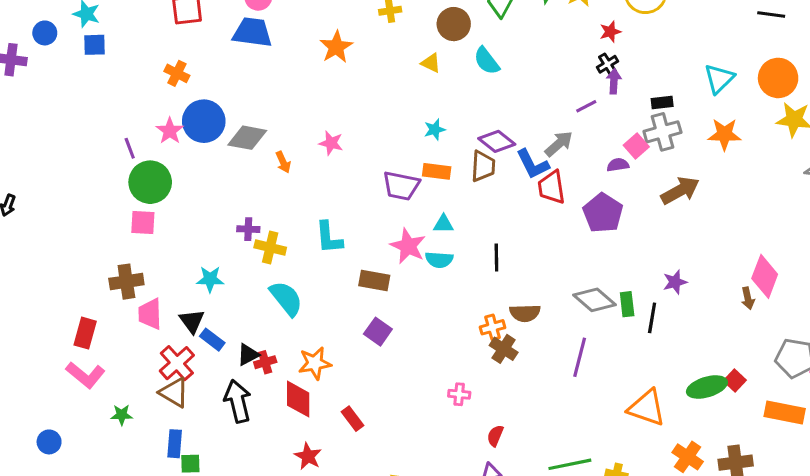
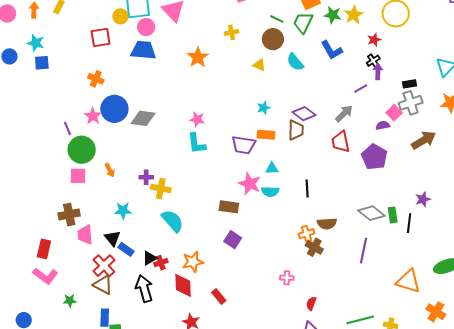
orange arrow: (283, 162) -> (110, 170), moved
blue L-shape: (533, 164) -> (332, 50), moved
cyan L-shape: (329, 238) -> (196, 143), moved

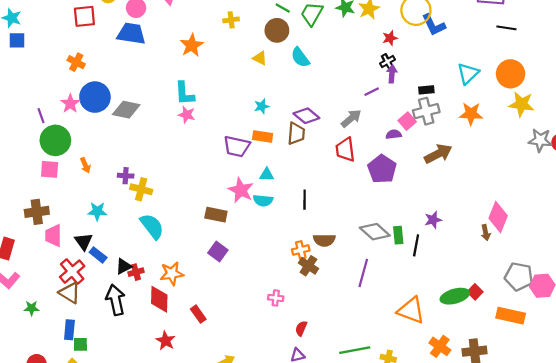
blue L-shape: (332, 50) -> (434, 25), moved
cyan L-shape: (196, 143) -> (185, 93), moved

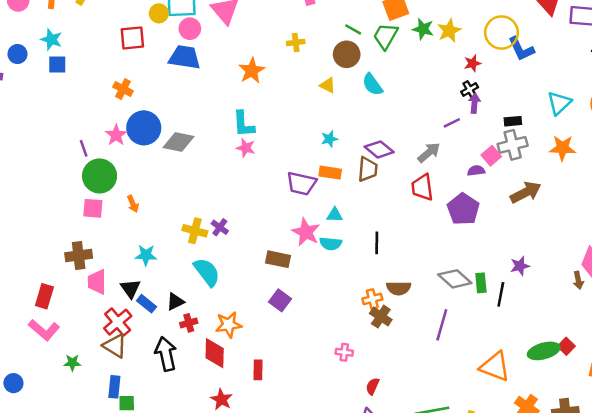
purple cross: (126, 176) -> (220, 227), moved, turned 32
black triangle: (124, 266) -> (175, 302), moved
red rectangle: (198, 314) -> (258, 370), turned 36

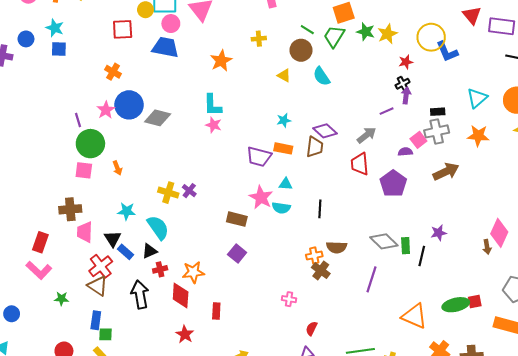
cyan semicircle: (207, 272) -> (158, 228), moved
red square: (566, 346) -> (475, 302), turned 32

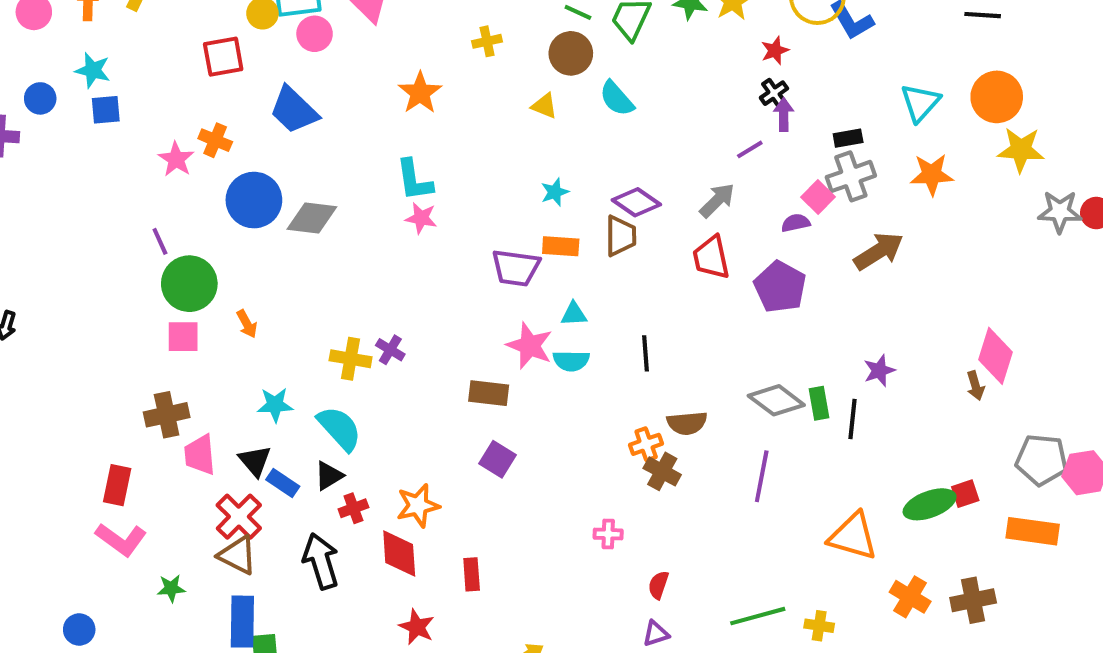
blue trapezoid: (165, 47) -> (294, 110), moved, turned -140
pink star: (106, 110) -> (176, 159), moved
blue rectangle: (96, 320) -> (242, 622), size x1.4

